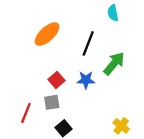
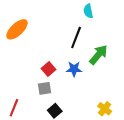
cyan semicircle: (113, 13) -> (88, 11), moved
orange ellipse: (47, 34) -> (17, 29), moved
red line: (26, 113) -> (14, 108), moved

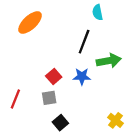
orange ellipse: (17, 29) -> (30, 23), moved
green arrow: (98, 55) -> (109, 61), turned 40
red line: (14, 108) -> (15, 99), moved

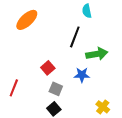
blue star: (82, 77) -> (82, 75), moved
gray square: (49, 98) -> (56, 89), moved, turned 32

